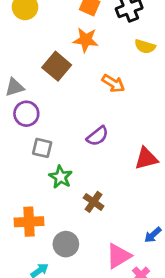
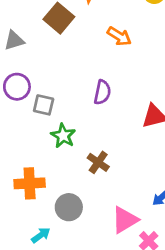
purple circle: (26, 114) -> (17, 87), moved
purple semicircle: (97, 136) -> (102, 92), turned -40

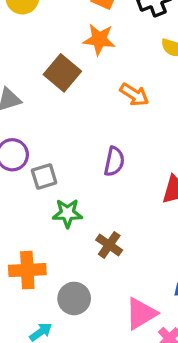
gray square: (44, 105) -> (44, 176), turned -30
green star: (63, 136) -> (67, 213), turned -30

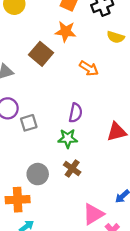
green star: (67, 213) -> (68, 138), moved
orange cross: (27, 270) -> (18, 200), moved
gray circle: (74, 298) -> (38, 174), moved

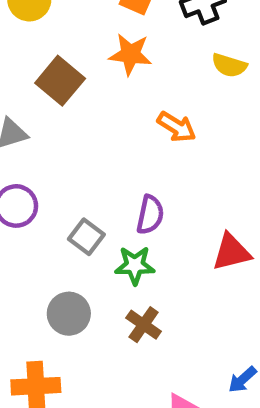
brown square: (41, 54) -> (60, 81), moved
gray square: (29, 123) -> (86, 237), moved, turned -36
gray circle: (38, 174) -> (69, 314), moved

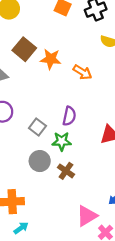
orange star: (130, 54) -> (51, 59), moved
gray circle: (69, 314) -> (40, 161), moved

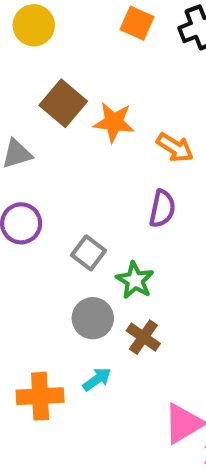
purple semicircle: (69, 116) -> (162, 209), moved
green star: (62, 141) -> (135, 280), turned 30
cyan arrow: (21, 228) -> (97, 379), moved

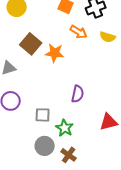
orange arrow: (175, 148) -> (79, 32), moved
gray square: (89, 253) -> (43, 115), turned -35

